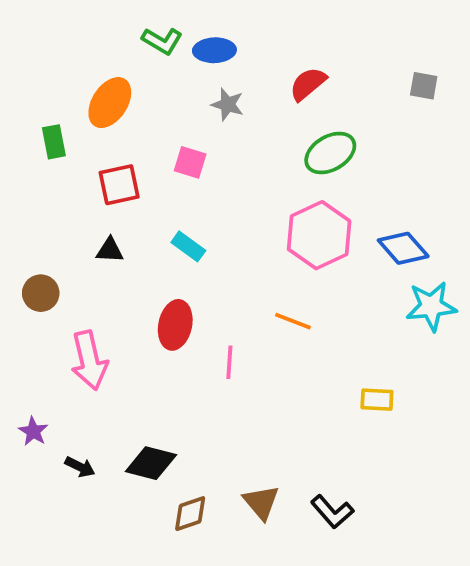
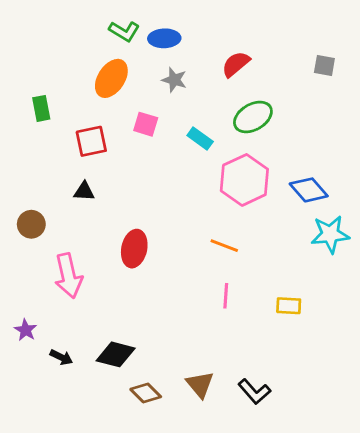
orange ellipse: (110, 103) -> (111, 78), moved
cyan rectangle: (188, 246) -> (200, 138), moved
pink line: (229, 362) -> (226, 296), moved
brown diamond: (190, 514) -> (146, 393), turned 64

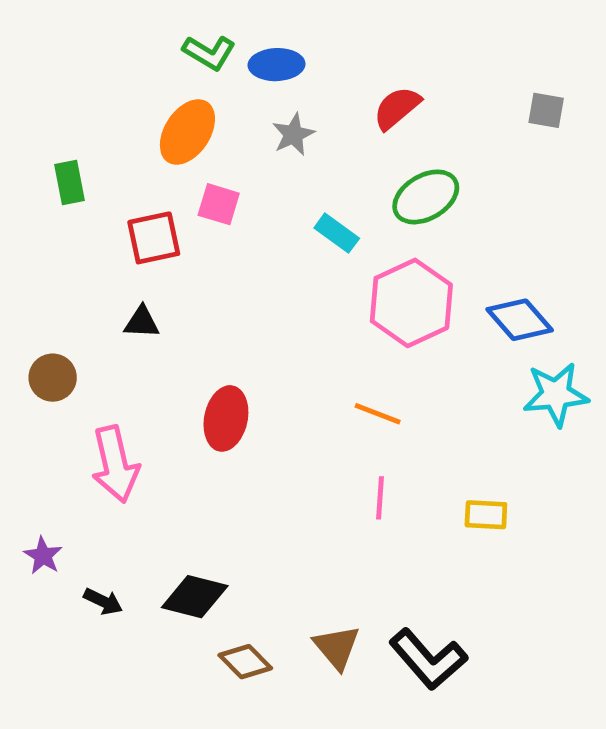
gray star: (174, 80) -> (293, 134), turned 30
pink square: (146, 124) -> (219, 204), moved
black L-shape: (254, 392) -> (428, 659), size x1.4

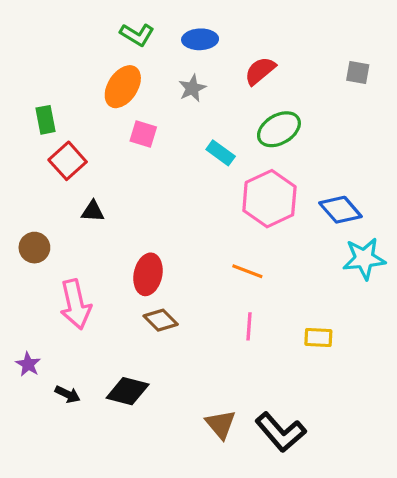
blue ellipse: (277, 65) -> (200, 39), moved
red square: (154, 238) -> (68, 161), moved, turned -30
brown diamond: (245, 662) -> (161, 320), moved

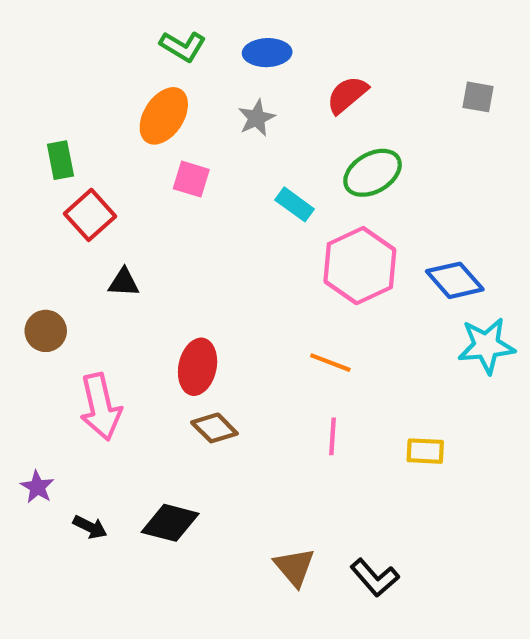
black L-shape: (281, 432) -> (375, 578), size x0.7

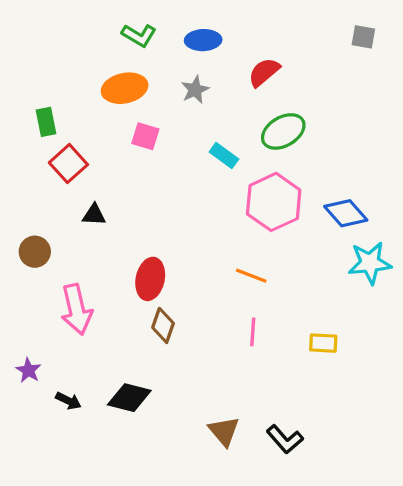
gray square: (478, 97) -> (363, 37), moved
orange ellipse: (164, 116) -> (125, 88), turned 45
brown diamond: (214, 428) -> (163, 325), turned 64

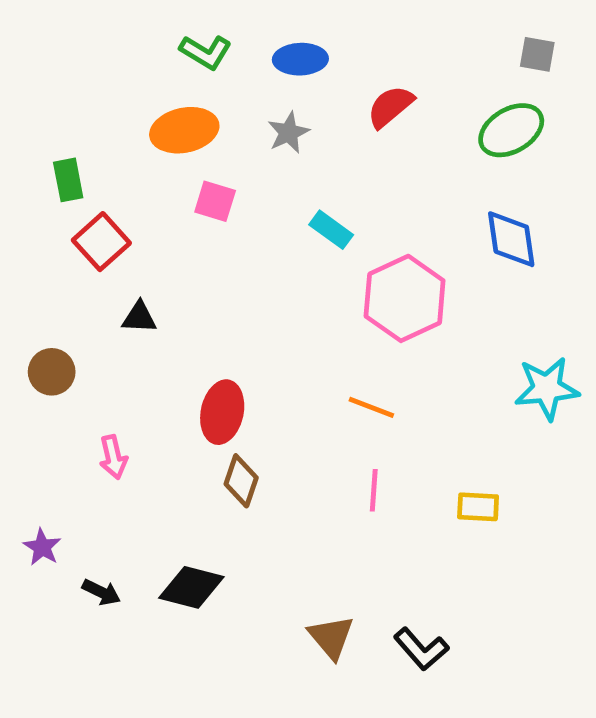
green ellipse: (283, 131) -> (511, 130), moved
blue diamond: (346, 213) -> (511, 239), moved, turned 33
pink arrow: (76, 309) -> (113, 457), size x0.6

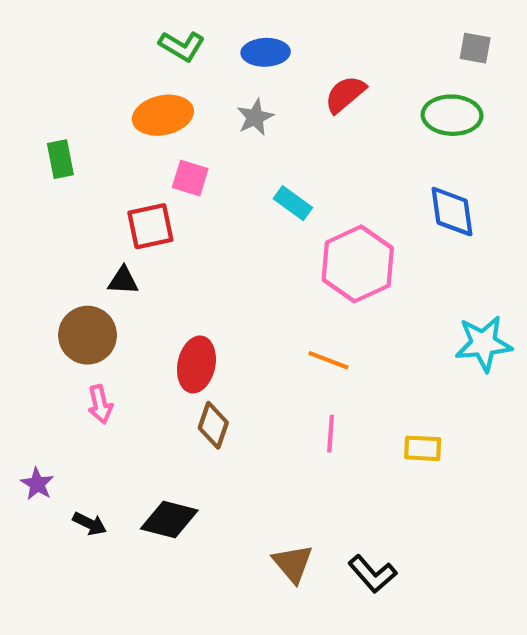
green ellipse: (511, 130) -> (452, 115), turned 32
red square: (101, 242) -> (150, 226), moved, turned 30
brown circle: (52, 372) -> (88, 335), moved, size x1.4

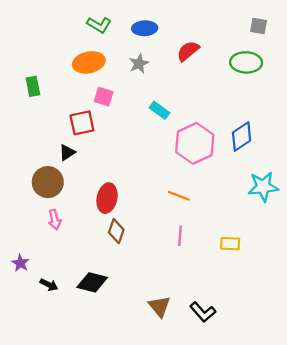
blue diamond: (452, 212) -> (242, 137), moved, turned 64
black triangle: (123, 281) -> (67, 152), turned -36

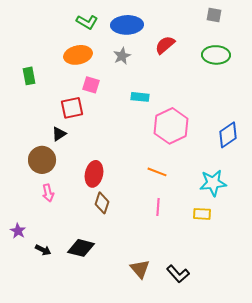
gray square: (259, 26) -> (214, 15), moved
blue ellipse: (145, 28) -> (127, 25), size x1.4
cyan rectangle: (159, 110) -> (140, 97), turned -30
blue diamond: (242, 137) -> (228, 135), moved
cyan star: (263, 187) -> (213, 183), moved

